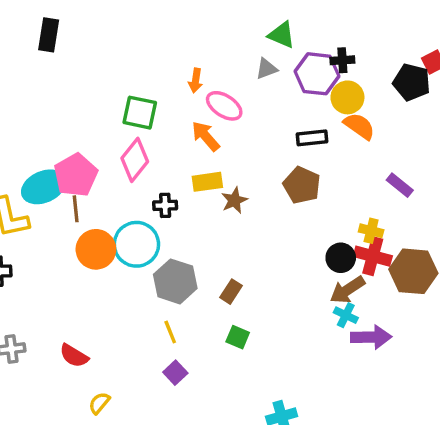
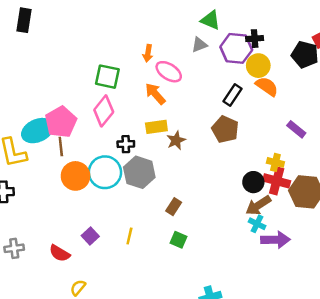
black rectangle: (49, 35) -> (24, 20), moved
black rectangle: (312, 138) -> (233, 95), turned -50
gray hexagon: (175, 281) -> (139, 172), moved
yellow line: (170, 332) -> (129, 236), turned 35
purple square: (175, 373) -> (90, 236), moved

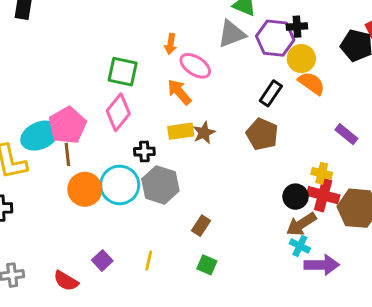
gray triangle: (199, 45) -> (232, 34), size x1.5
brown star: (176, 140) -> (204, 133), moved

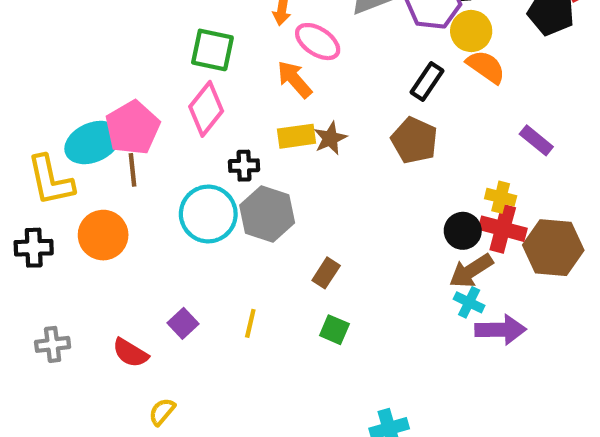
orange circle: (85, 189) -> (103, 235), moved

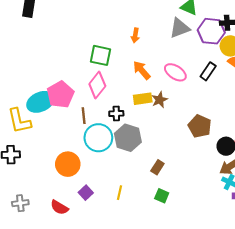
pink ellipse: (318, 42) -> (175, 72), moved
brown pentagon: (414, 140) -> (200, 126), moved
brown line: (133, 170) -> (84, 116), moved
orange circle: (103, 235) -> (68, 164), moved

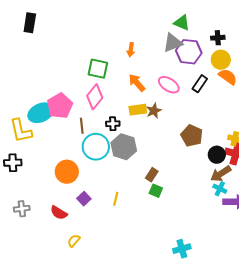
purple hexagon: (211, 31) -> (189, 52), moved
green square: (162, 196) -> (156, 191), moved

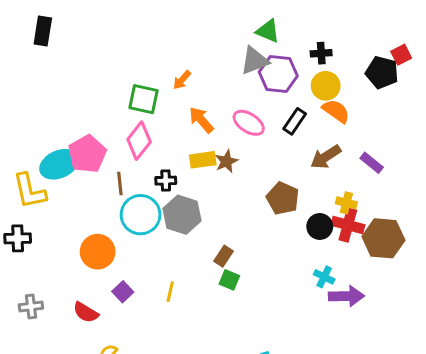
orange arrow: (131, 50) -> (182, 80), moved, turned 32
brown arrow: (221, 174) -> (326, 157), moved

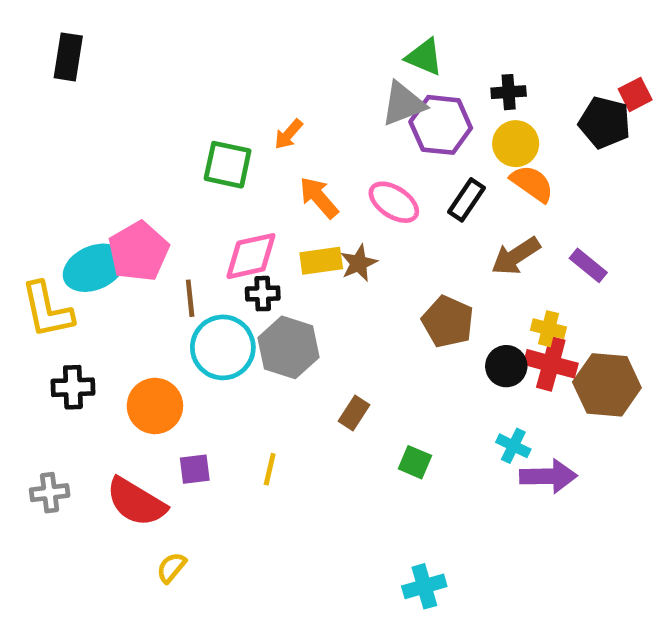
pink diamond: (139, 141) -> (251, 256), moved, turned 39
black cross: (18, 238) -> (73, 387), moved
green square: (229, 280) -> (415, 462), moved
purple square: (123, 292) -> (195, 469), turned 36
red semicircle: (86, 312) -> (136, 502), size x1.5

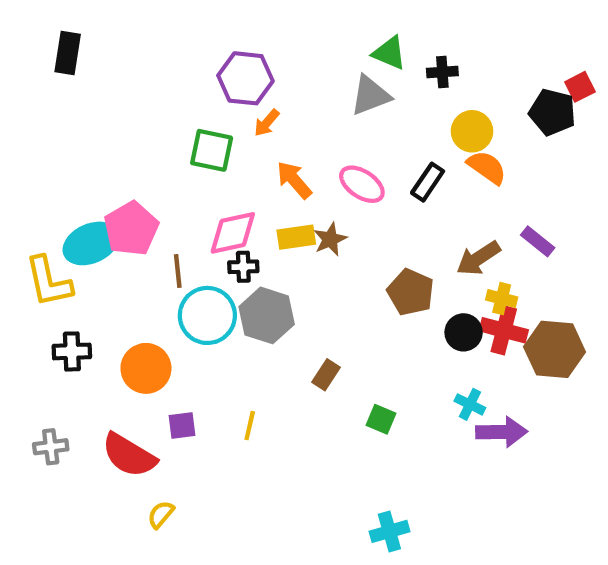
black cross: (509, 92) -> (442, 72), moved
purple hexagon: (441, 125) -> (245, 78), moved
brown arrow: (516, 256) -> (478, 258), moved

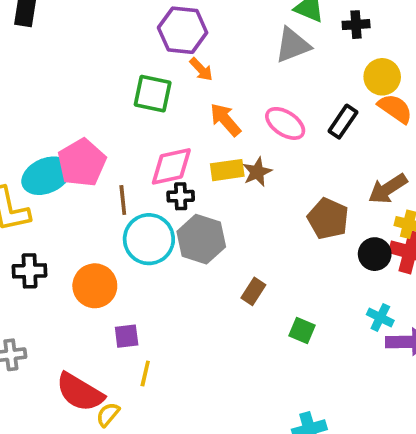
orange arrow: (267, 123) -> (201, 69), turned -85
yellow line: (250, 426) -> (145, 373), moved
red semicircle: (129, 455) -> (80, 392), moved

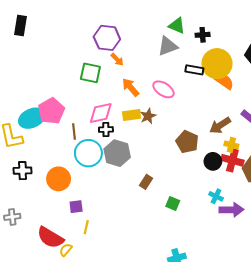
yellow circle: (382, 77) -> (217, 64), size x1.5
black rectangle: (343, 122) -> (194, 70), moved, turned 66

